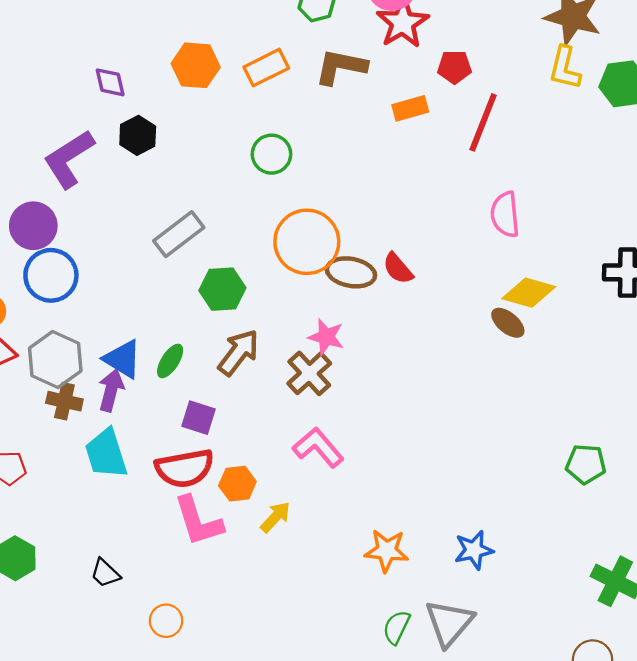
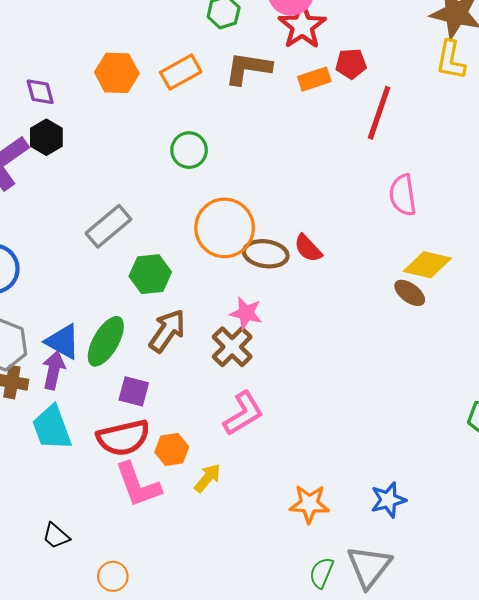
orange rectangle: (410, 108) -> (314, 79), moved
black hexagon: (138, 135) -> (46, 137), moved
green ellipse: (170, 361) -> (106, 341), size x1.6
pink L-shape: (318, 448) -> (243, 414), turned 102

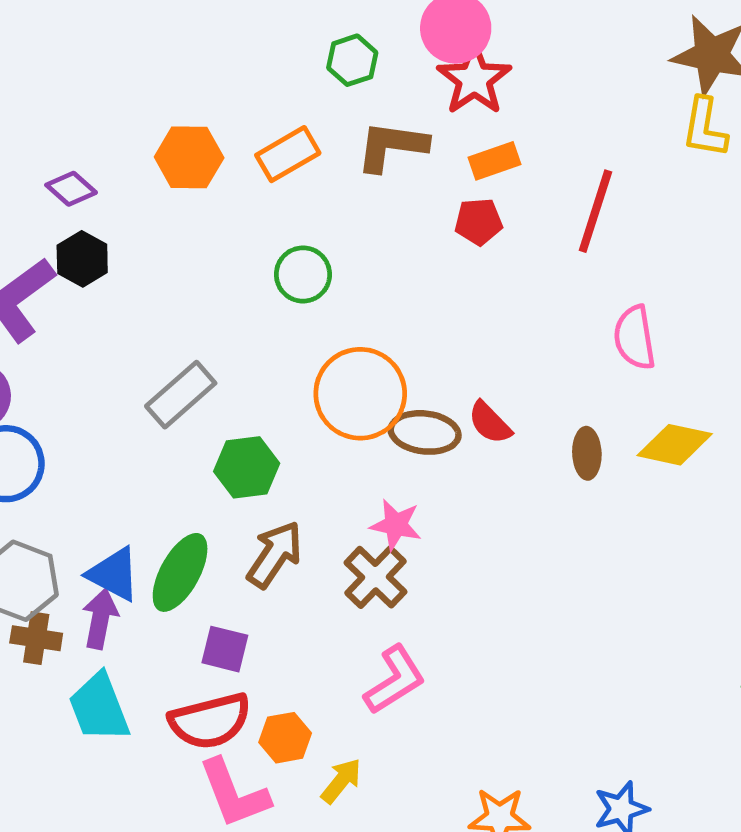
red pentagon: (351, 64) -> (479, 222), moved
purple diamond: (40, 92) -> (71, 189), turned -32
brown ellipse: (410, 293) -> (587, 453), moved, turned 52

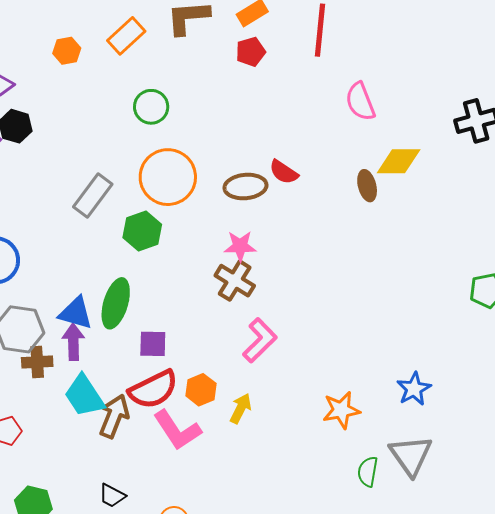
orange hexagon: (189, 157) -> (67, 51), size x0.7
orange circle: (360, 394) -> (168, 177), moved
brown ellipse: (587, 453) -> (367, 186), moved
brown arrow: (275, 554) -> (114, 416), moved

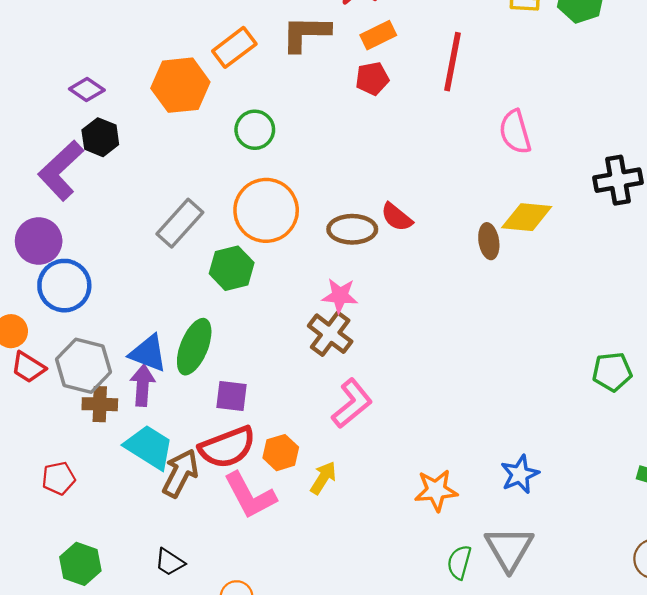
orange hexagon: (67, 51) -> (180, 85), moved, size x1.8
pink semicircle: (360, 102) -> (515, 132), moved
cyan trapezoid: (84, 396) -> (149, 447), turned 150

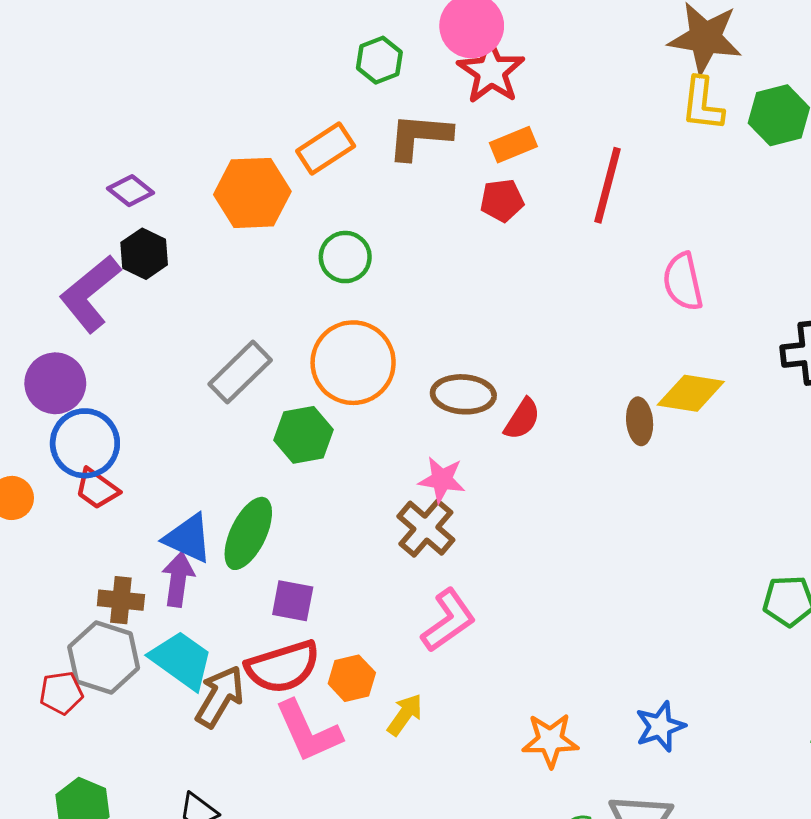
red semicircle: (397, 217) -> (522, 419), moved, turned -100
gray hexagon: (84, 366) -> (104, 657), moved
red trapezoid: (28, 367) -> (97, 489), moved

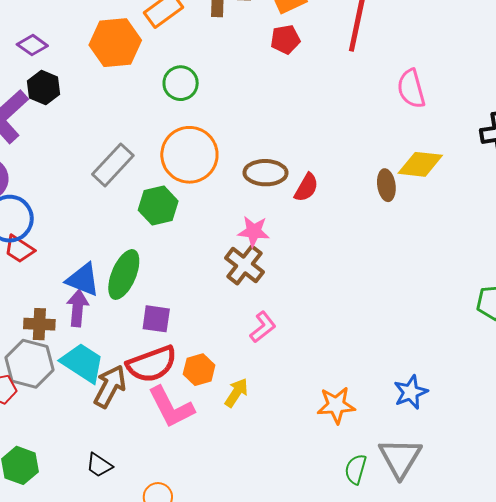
pink L-shape: (448, 620) -> (263, 327), size x0.7

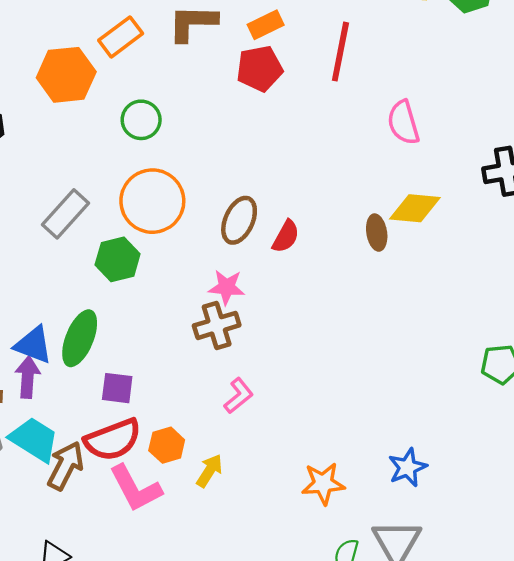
red pentagon: (285, 39) -> (260, 68), size x1.4
brown ellipse: (266, 173) -> (239, 220), turned -66
brown cross: (244, 265) -> (217, 325), turned 36

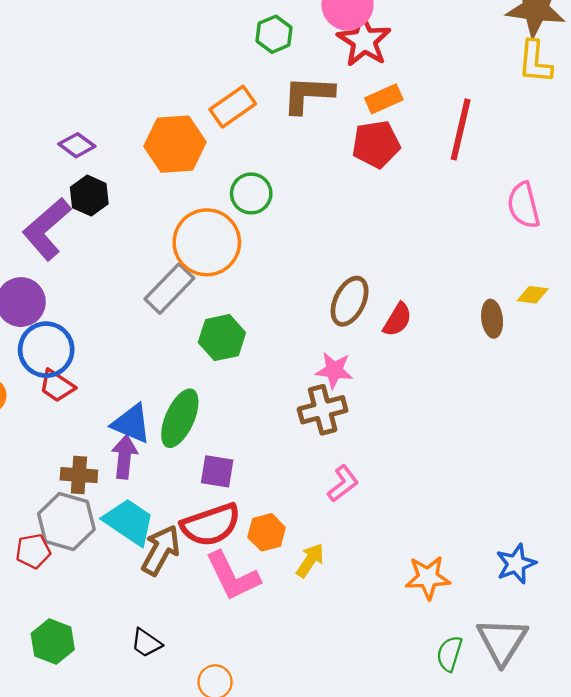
orange circle: (152, 201) -> (207, 242), moved
yellow diamond: (415, 208) -> (533, 295), size x0.6

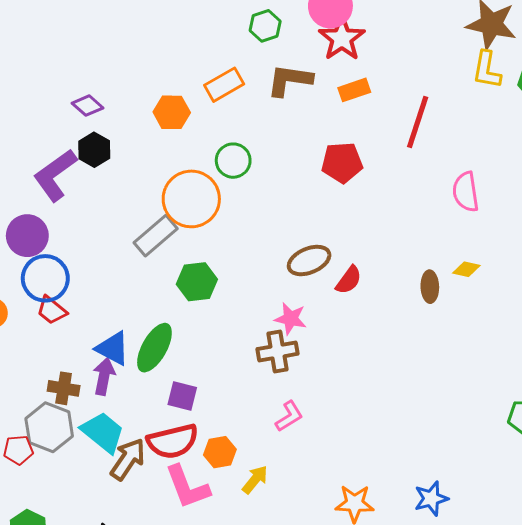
orange hexagon: (175, 144) -> (172, 112), size x0.7
red pentagon: (376, 144) -> (342, 163), moved
brown ellipse: (350, 301) -> (309, 261), turned 36

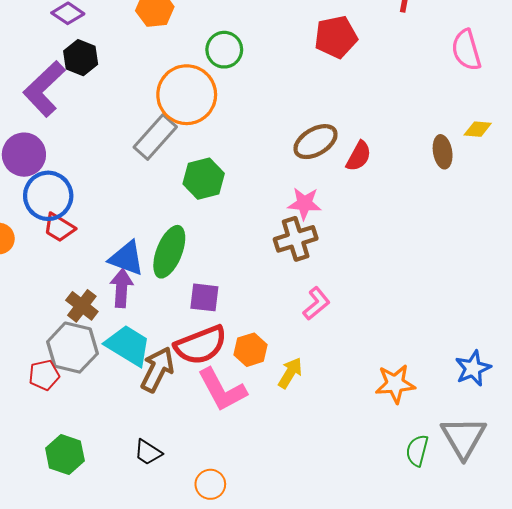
brown cross: (64, 388) -> (82, 306), turned 36

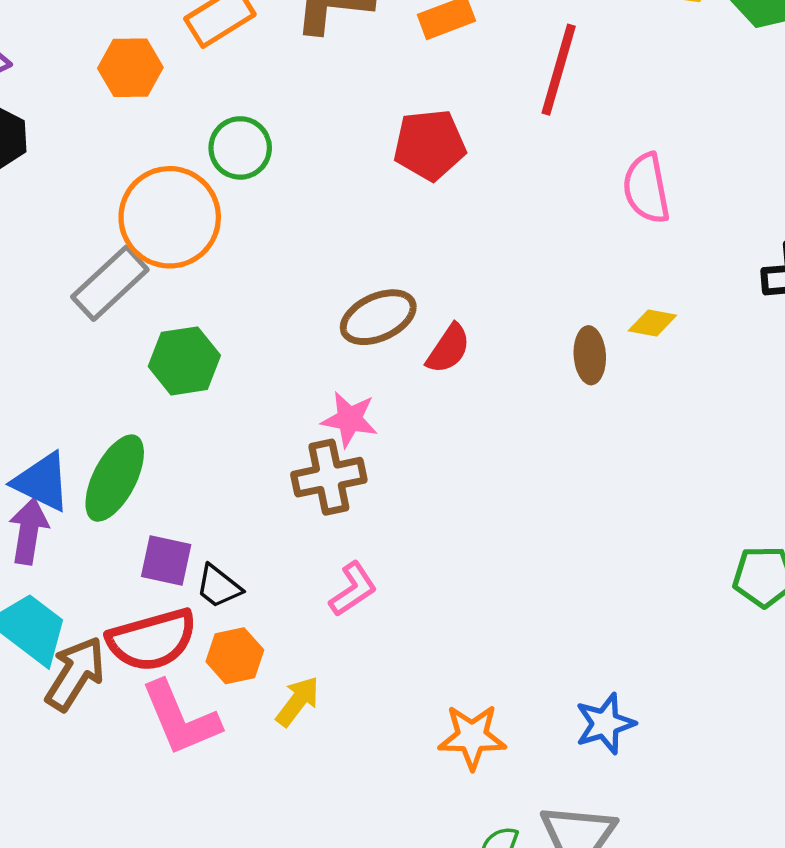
black trapezoid: (148, 452) -> (219, 586), moved

